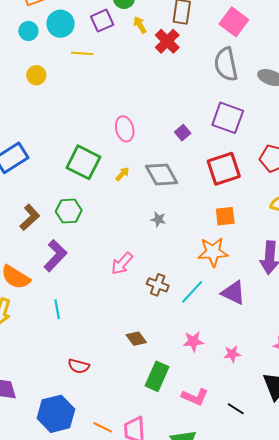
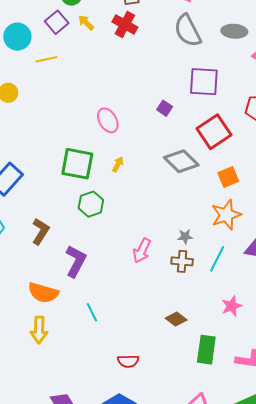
yellow arrow: (140, 25) -> (86, 23), moved
gray diamond: (162, 174) -> (181, 161), moved
green hexagon: (69, 211) -> (91, 204), moved
gray star: (158, 219) -> (185, 237), moved

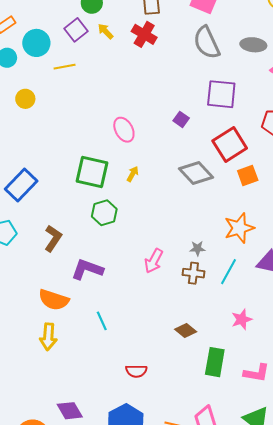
orange square: (228, 177) -> (248, 176), moved
purple L-shape: (76, 261) -> (87, 269), turned -100

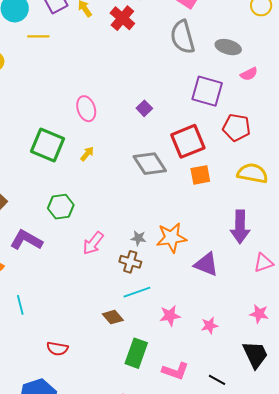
purple square: (221, 94) -> (207, 91), moved
green hexagon: (104, 213) -> (61, 207), moved
orange star: (239, 228) -> (171, 238), moved
cyan line: (229, 272) -> (137, 292), moved, turned 32
cyan line: (102, 321) -> (20, 305), moved

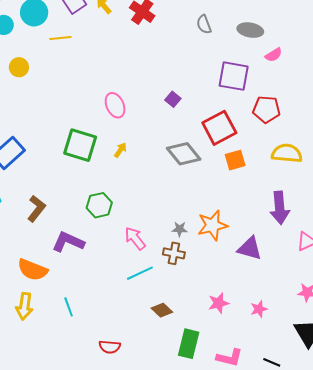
gray semicircle: (183, 37) -> (204, 24), size x0.6
pink arrow: (93, 243) -> (135, 238), turned 110
cyan line: (137, 292) -> (140, 273), moved

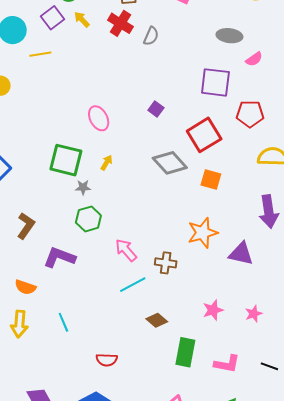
gray semicircle: (204, 24) -> (151, 36), moved, turned -132
orange square: (235, 160) -> (211, 180), moved, turned 35
gray star: (180, 229) -> (83, 187), moved
orange semicircle: (33, 270) -> (25, 287), size x0.7

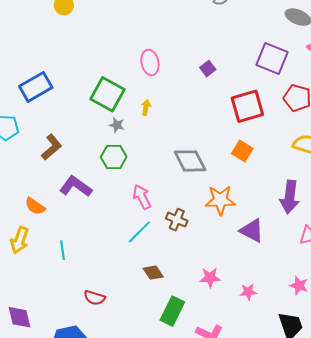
yellow arrow: (106, 163) -> (146, 107), turned -35
gray diamond: (170, 163) -> (190, 161), moved
cyan line: (133, 285) -> (139, 232), turned -32

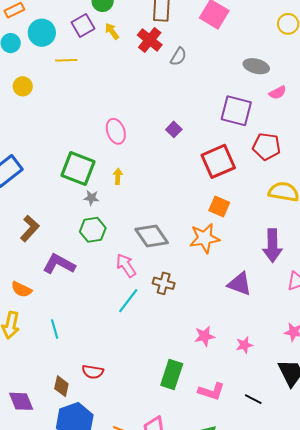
gray diamond: (190, 161) -> (152, 236), moved
orange star: (220, 200) -> (205, 238), moved
brown diamond: (153, 273) -> (61, 386), moved, turned 55

